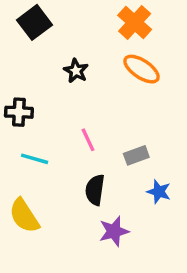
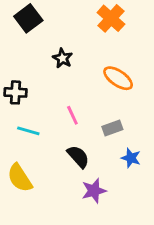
orange ellipse: (142, 69) -> (118, 78), moved
black semicircle: (95, 190) -> (78, 157), turned 130

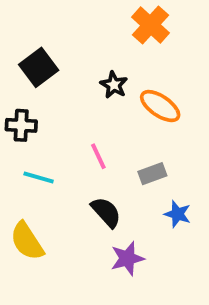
black square: (28, 18) -> (39, 67), moved
black star: (63, 58) -> (114, 85), moved

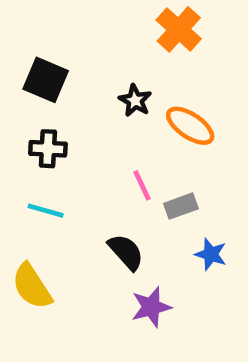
black square: (39, 67) -> (46, 80), turned -30
black cross: (21, 125) -> (48, 149), moved
pink line: (98, 156) -> (142, 185), moved

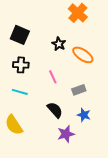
pink line: (142, 185) -> (53, 77), moved
blue star: (211, 254) -> (84, 115), moved

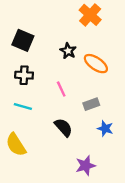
blue star: (84, 115) -> (105, 128), moved
purple star: (66, 134) -> (85, 166), moved

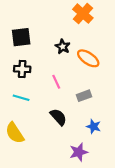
black square: (23, 40) -> (21, 37), turned -30
blue star: (105, 128) -> (94, 127), moved

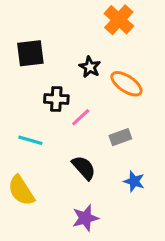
black cross: (22, 69) -> (56, 99), moved
pink line: (56, 82) -> (81, 117), turned 72
purple star: (79, 152) -> (85, 218), moved

